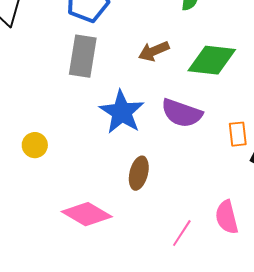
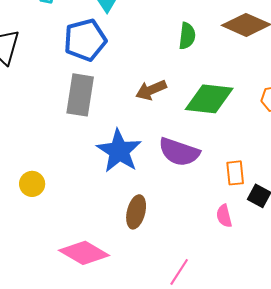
pink semicircle: (227, 217) -> (224, 216), moved, size x0.7

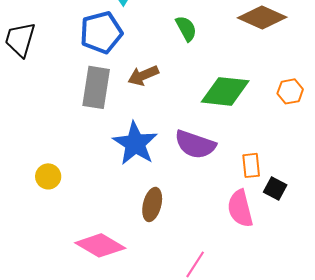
green semicircle: (187, 36) -> (186, 28), moved, turned -36
brown arrow: (151, 90) -> (143, 75), moved
pink semicircle: (224, 216) -> (240, 208), size x1.6

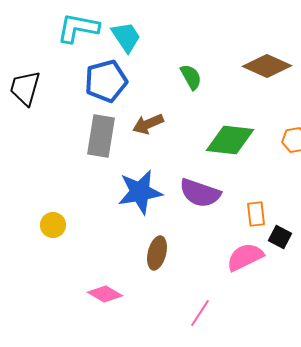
blue star: (135, 143) -> (140, 192), turned 30
pink semicircle: (240, 208) -> (245, 257), turned 78
pink diamond: (100, 245) -> (105, 294), size x0.7

